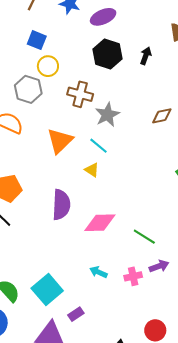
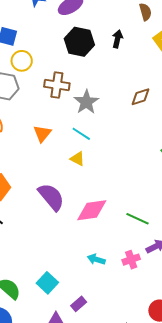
orange triangle: (60, 141) -> (42, 134), size x0.7
purple semicircle: (61, 205) -> (51, 197), turned -36
cyan square: (47, 290) -> (47, 283), size x0.7

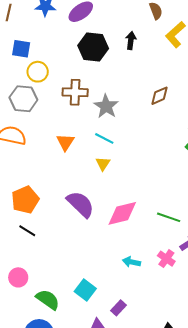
yellow triangle: (77, 159) -> (103, 164), turned 42
pink cross: (131, 260) -> (166, 259), turned -30

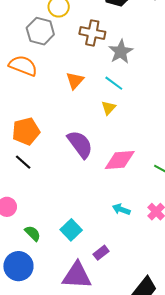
green semicircle: (48, 300) -> (33, 233), size x0.7

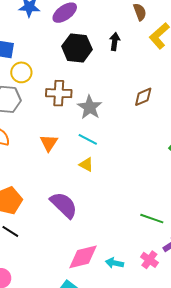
yellow triangle: (109, 108) -> (86, 165), turned -35
pink diamond: (120, 160) -> (83, 257), moved

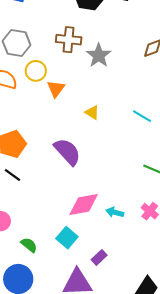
yellow circle: (21, 72) -> (36, 71), moved
cyan line: (88, 139) -> (142, 116), moved

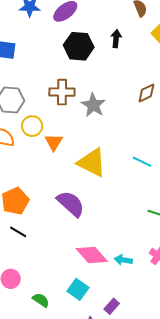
yellow triangle: (92, 112) -> (92, 162), size x2.0
pink diamond: (84, 205) -> (92, 255), turned 64

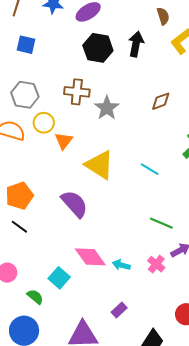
black arrow: (116, 39) -> (136, 44), size x1.4
cyan square: (78, 289) -> (59, 278), moved
purple rectangle: (112, 306) -> (119, 310), moved

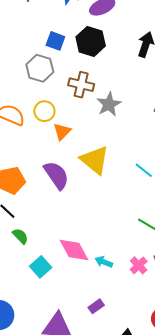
blue square: (26, 45) -> (55, 41), moved
black hexagon: (98, 48) -> (91, 41), moved
gray hexagon: (25, 95) -> (40, 68), moved
purple semicircle: (74, 204) -> (56, 175), moved
green semicircle: (35, 297) -> (20, 236), moved

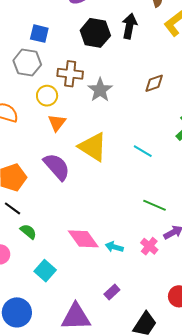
black hexagon: (91, 41) -> (95, 33), moved
yellow circle: (44, 111) -> (47, 96), moved
cyan square: (41, 267) -> (45, 271), moved

